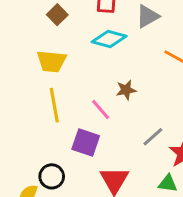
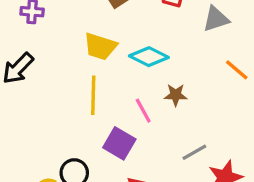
cyan diamond: (109, 39) -> (149, 57), moved

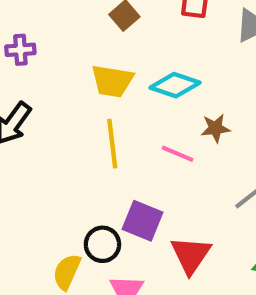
pink line: (143, 111) -> (178, 154), turned -30
purple square: (119, 143) -> (143, 221), moved

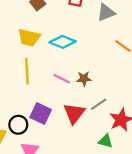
brown star: (215, 128) -> (84, 79), moved
red triangle: (191, 255) -> (74, 113), moved

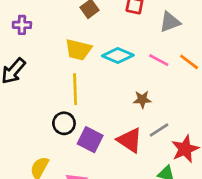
pink line: (62, 79) -> (159, 60), moved
red triangle: (74, 113) -> (130, 140), turned -35
black circle: (18, 125) -> (64, 123), moved

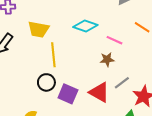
yellow trapezoid: (78, 50) -> (38, 29), moved
pink line: (159, 60) -> (114, 40), moved

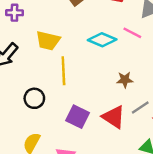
pink line: (114, 40) -> (132, 33), moved
black circle: (46, 82) -> (34, 98), moved

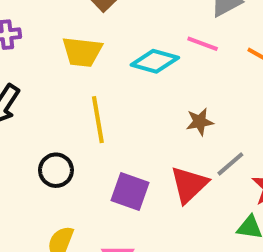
yellow trapezoid: (48, 41) -> (82, 52), moved
red triangle: (114, 117) -> (189, 185), turned 50

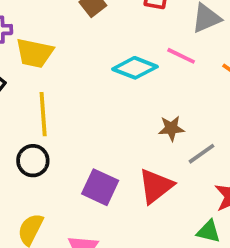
yellow trapezoid: (82, 52) -> (35, 53), moved
yellow line: (98, 120) -> (43, 114), moved
gray line: (230, 164) -> (201, 154), moved

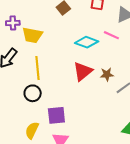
red triangle: (156, 186) -> (83, 71), moved
purple square: (100, 187) -> (56, 115), moved, turned -30

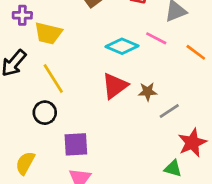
yellow line: (38, 68) -> (53, 78), turned -30
yellow semicircle: (32, 130) -> (25, 163), moved

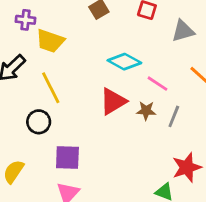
pink line: (156, 38) -> (157, 84), moved
gray line: (169, 111) -> (174, 116), moved, turned -40

